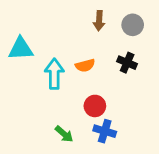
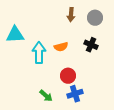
blue cross: (105, 131) -> (75, 94), turned -35

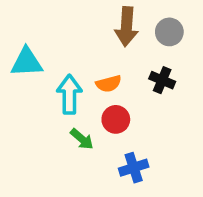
brown arrow: (71, 15) -> (126, 27), size x1.5
red circle: (68, 76) -> (116, 119), moved
green arrow: (46, 96) -> (82, 139), moved

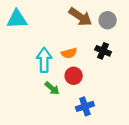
brown arrow: (126, 27) -> (80, 17), turned -60
cyan triangle: (27, 62) -> (17, 19), moved

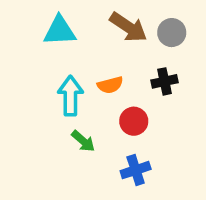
cyan triangle: (17, 19) -> (60, 31), moved
black cross: (103, 51) -> (164, 81), turned -35
red circle: (74, 76) -> (134, 121), moved

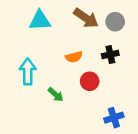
cyan arrow: (70, 96) -> (28, 72), moved
blue cross: (136, 170) -> (114, 118), moved

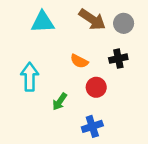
orange semicircle: (74, 57) -> (79, 61), turned 42
green arrow: (56, 95) -> (60, 102), turned 84
blue cross: (114, 118) -> (92, 126), moved

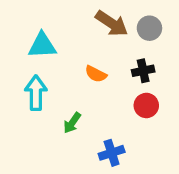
cyan triangle: (43, 22) -> (42, 46), moved
red circle: (96, 87) -> (146, 105), moved

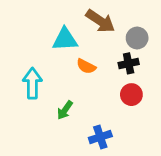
gray circle: (149, 28) -> (137, 38), moved
cyan triangle: (42, 46) -> (65, 39), moved

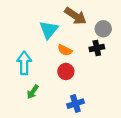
cyan triangle: (65, 39) -> (49, 30), turned -48
red circle: (131, 95) -> (66, 72), moved
green arrow: (65, 110) -> (33, 92), moved

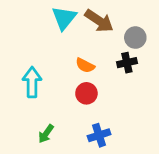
cyan triangle: (49, 30) -> (64, 18), moved
green arrow: (33, 92) -> (46, 134), moved

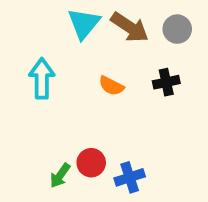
gray circle: (135, 38) -> (177, 29), moved
cyan arrow: (32, 82) -> (42, 79), moved
red circle: (86, 93) -> (91, 163), moved

